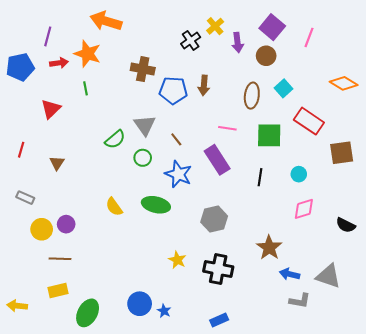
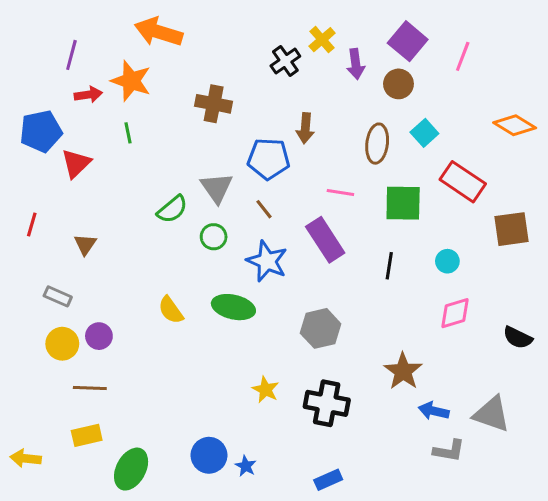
blue pentagon: (20, 67) -> (41, 131), moved
blue pentagon: (173, 90) -> (269, 159), moved
gray rectangle: (25, 198) -> (58, 296), moved

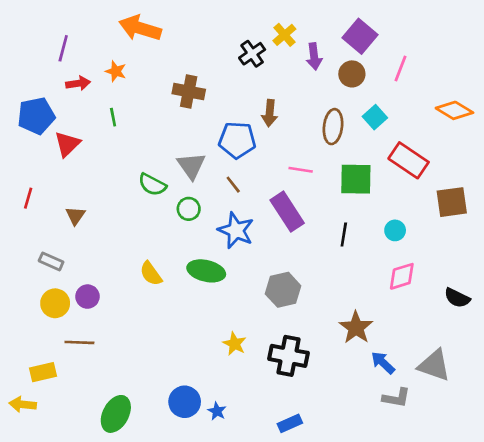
pink line: (463, 56) -> (400, 69), moved
orange star: (131, 81) -> (116, 71), size x0.6
green semicircle: (172, 209) -> (152, 185), turned 68
blue arrow: (434, 411) -> (383, 363), turned 30
yellow rectangle: (87, 435) -> (43, 372), moved

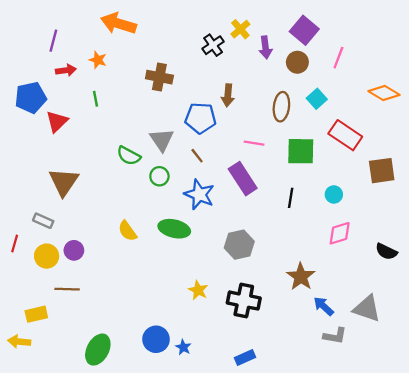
red line: (28, 198) -> (15, 244), moved
brown triangle: (75, 216) -> (64, 182), size x1.8

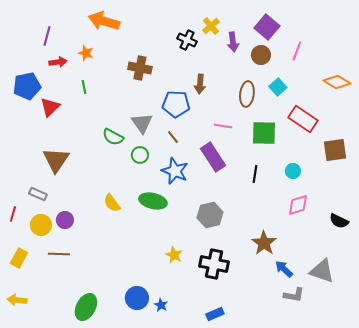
black cross: (213, 45) -> (187, 40), turned -30
yellow rectangle: (36, 314) -> (19, 258), moved, turned -48

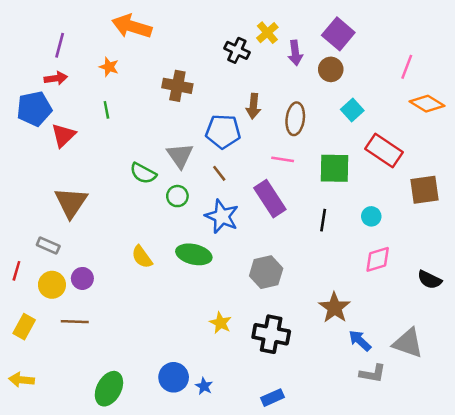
pink line: (297, 51) -> (407, 67), moved
red arrow: (58, 62) -> (56, 78), moved
brown ellipse: (247, 94) -> (295, 119), moved

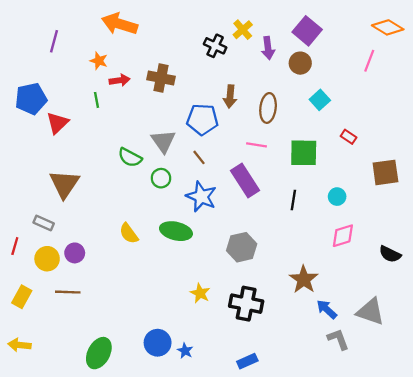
red arrow: (56, 78) -> (120, 80), moved
orange diamond: (427, 104) -> (388, 27), moved
red rectangle: (384, 150) -> (349, 137), size x0.5
gray L-shape: (373, 373) -> (338, 339), turned -120

